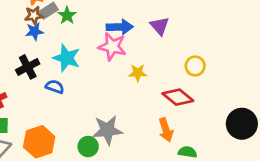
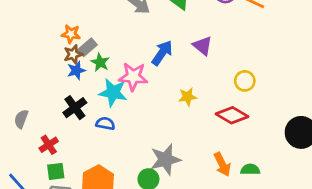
green star: (67, 15) -> (100, 62), moved
blue arrow: (120, 27) -> (162, 53), turned -45
pink star: (112, 47) -> (133, 77), moved
orange arrow: (166, 130) -> (222, 164), moved

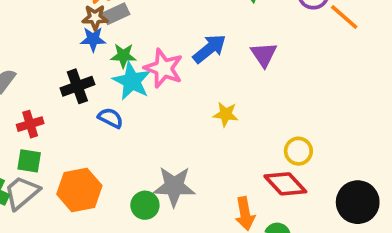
green star: (100, 62) -> (123, 56), moved, turned 30
yellow circle: (245, 81) -> (298, 151), moved
red diamond: (232, 115) -> (285, 184), moved

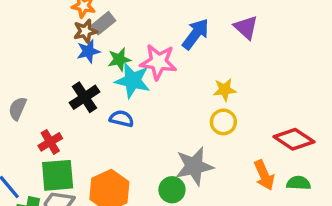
yellow circle: (298, 151) -> (223, 122), moved
green square: (29, 161) -> (58, 175), size x1.5

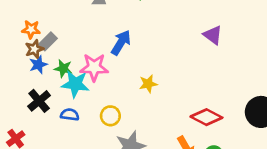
purple triangle: (246, 27) -> (213, 35), moved
green star: (119, 59) -> (63, 68), turned 30
yellow circle: (223, 122) -> (110, 116), moved

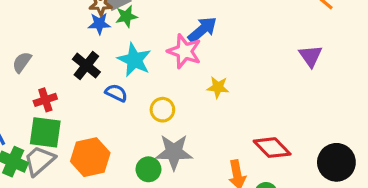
pink star: (94, 67) -> (184, 51), moved
green star: (63, 68) -> (126, 16), moved, turned 30
black cross: (39, 101) -> (86, 66), turned -30

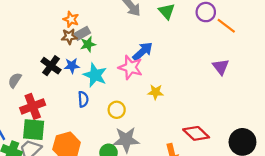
blue star: (99, 24) -> (72, 66), moved
black cross: (86, 66) -> (51, 66), moved
blue semicircle: (116, 93) -> (83, 99), turned 63
red cross: (45, 100) -> (33, 106), size x1.5

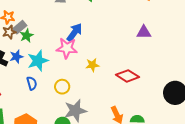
purple triangle: (221, 67) -> (144, 32), turned -42
cyan star: (95, 75) -> (38, 61), turned -30
red diamond: (196, 133) -> (127, 76), moved

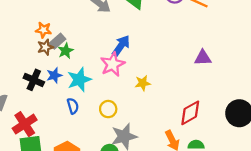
purple triangle: (144, 32) -> (203, 58), moved
pink star: (67, 48) -> (113, 64), turned -30
red diamond: (127, 76) -> (190, 113), moved, turned -60

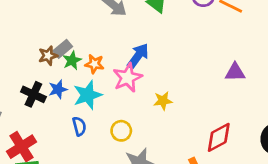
orange star: (43, 30) -> (94, 64), moved

